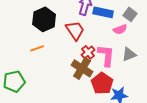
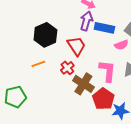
red cross: (88, 52) -> (67, 68), moved

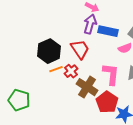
black hexagon: (45, 35) -> (49, 51), moved
orange line: (38, 64) -> (56, 69), moved
green pentagon: (15, 97) -> (19, 100), turned 30

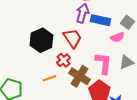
orange line: (56, 69) -> (49, 78), moved

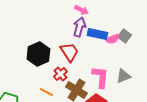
pink semicircle: (117, 37) -> (112, 39), moved
orange line: (49, 78) -> (46, 92), turned 48

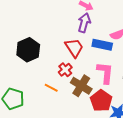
blue rectangle: (97, 34) -> (102, 45), moved
black hexagon: (38, 54) -> (28, 50), moved

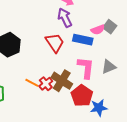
purple arrow: (84, 23) -> (65, 18), turned -42
red cross: (65, 70) -> (46, 84), moved

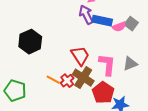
blue rectangle: (83, 40) -> (102, 21), moved
red trapezoid: (55, 43) -> (80, 56), moved

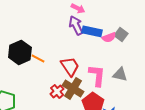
gray triangle: (130, 64) -> (120, 74), turned 35
orange line: (53, 80) -> (38, 58), moved

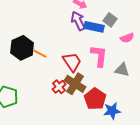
gray square: (121, 34) -> (110, 20), moved
pink semicircle: (109, 37) -> (127, 38), moved
pink L-shape: (97, 75) -> (99, 56), moved

